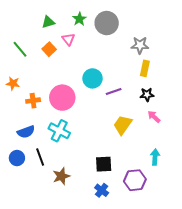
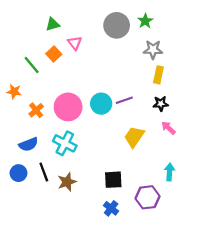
green star: (79, 19) -> (145, 21), moved
green line: (20, 49) -> (32, 65), moved
cyan circle: (93, 78) -> (101, 104), moved
orange cross: (33, 101) -> (36, 110), turned -32
brown star: (61, 176) -> (67, 182), moved

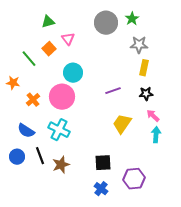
cyan circle: (101, 104) -> (73, 73), moved
blue semicircle: (28, 144) -> (26, 131), turned 54
cyan arrow: (169, 172) -> (156, 135), moved

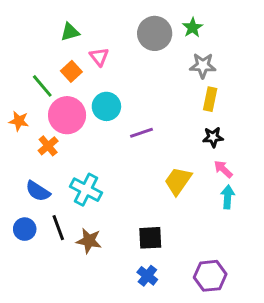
purple line: (113, 91) -> (141, 133), moved
pink circle: (62, 97) -> (67, 115), moved
brown star: (61, 165) -> (89, 241), turned 30
purple hexagon: (134, 179) -> (210, 276), moved

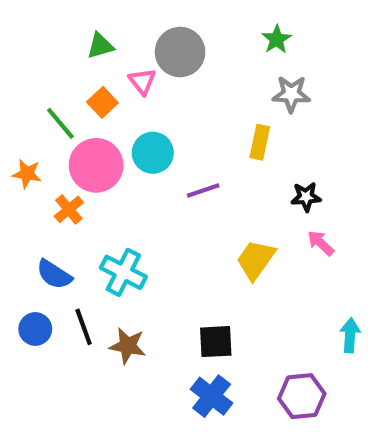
gray circle: (155, 33) -> (180, 52), moved
yellow rectangle: (210, 99) -> (260, 142), moved
cyan arrow: (228, 197) -> (350, 335), moved
blue cross: (147, 276) -> (212, 396), size x1.4

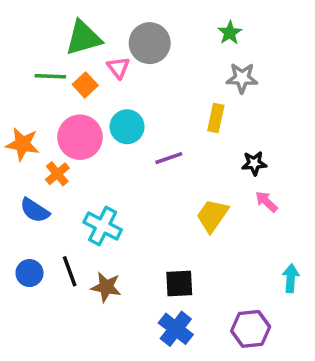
green triangle: (100, 46) -> (83, 38), size x1.6
green line: (60, 123) -> (50, 76), moved, turned -48
orange star: (27, 174) -> (23, 144), size x1.4
blue semicircle: (54, 274) -> (35, 210), moved

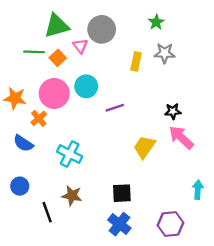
yellow rectangle: (216, 118) -> (136, 61), moved
pink arrow: (266, 202) -> (181, 137), size x1.6
black line: (70, 271) -> (47, 212), moved

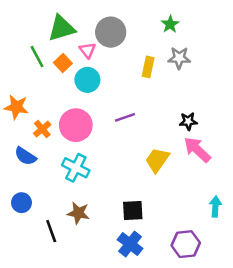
green line: (34, 52) -> (37, 57), turned 60
cyan circle: (86, 86) -> (87, 80), moved
pink circle: (54, 93) -> (76, 125), moved

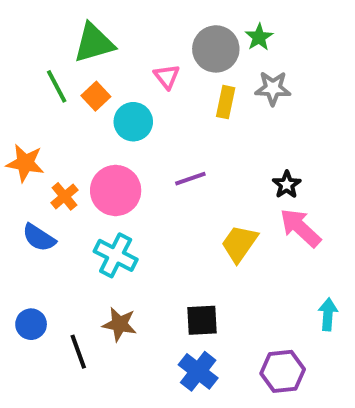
gray circle: (111, 32) -> (216, 49), moved
pink triangle: (87, 50) -> (167, 76), moved
black star: (188, 121) -> (287, 185), turned -30
blue circle: (22, 203) -> (31, 324), moved

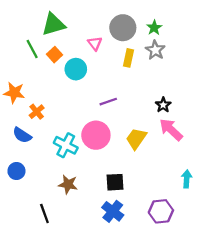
green star: (259, 37) -> (154, 28), moved
gray star: (273, 88) -> (155, 50), turned 30
pink circle: (116, 190) -> (96, 135), moved
blue circle: (31, 324) -> (16, 171), moved
black line: (78, 352) -> (44, 214), moved

